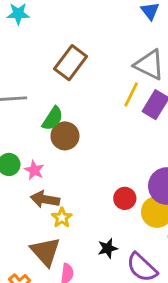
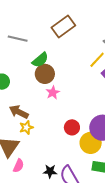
pink star: (34, 170) -> (53, 93), moved
black star: (108, 248) -> (50, 171), moved

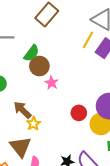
brown arrow: (19, 112) -> (22, 110), turned 30

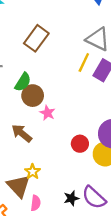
brown arrow: (22, 110) -> (22, 133), moved
yellow star: (33, 124) -> (33, 172), moved

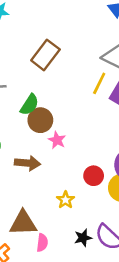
brown arrow: (22, 133) -> (27, 163), turned 145
yellow star: (33, 172) -> (66, 200), moved
brown triangle: (19, 186) -> (23, 223), turned -50

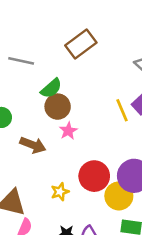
yellow line: (99, 83) -> (122, 110), moved, turned -65
red circle: (94, 176) -> (94, 176), size x1.5

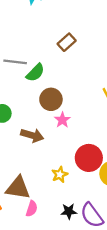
brown rectangle: (81, 44) -> (67, 42), size x0.7
green semicircle: (51, 88) -> (35, 73), moved

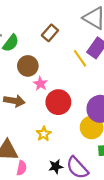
brown rectangle: (67, 42) -> (50, 33), moved
red circle: (89, 158) -> (58, 102), moved

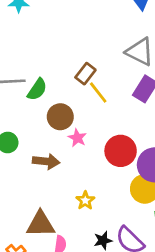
yellow line: (80, 58) -> (98, 93), moved
red circle: (58, 102) -> (121, 151), moved

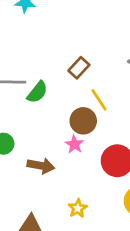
brown rectangle: (85, 74) -> (79, 68), moved
brown circle: (60, 117) -> (83, 121), moved

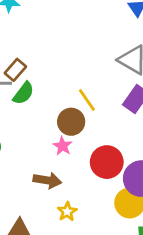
brown rectangle: (79, 68) -> (15, 70), moved
brown arrow: (41, 166) -> (47, 180), moved

